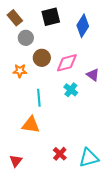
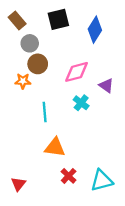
brown circle: (42, 58) -> (38, 64), moved
orange triangle: (31, 125) -> (55, 147), moved

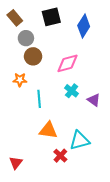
orange star: (23, 81) -> (20, 80), moved
purple triangle: (106, 86) -> (94, 100), moved
cyan triangle: (102, 181) -> (80, 140), moved

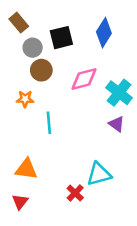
black square: (51, 17) -> (61, 38), moved
cyan cross: (72, 91) -> (119, 93), moved, size x1.5
orange triangle: (48, 130) -> (26, 169), moved

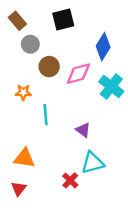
blue diamond: (104, 33) -> (103, 47), moved
black square: (61, 38) -> (63, 20), moved
brown circle: (41, 70) -> (49, 67), moved
purple triangle: (116, 124) -> (83, 130), moved

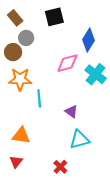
brown circle: (49, 67) -> (13, 52), moved
orange star: (23, 92) -> (20, 79), size x1.6
red cross: (70, 180) -> (60, 167), moved

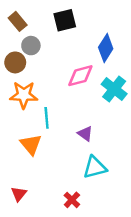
orange triangle: (21, 136) -> (31, 144), moved, turned 42

